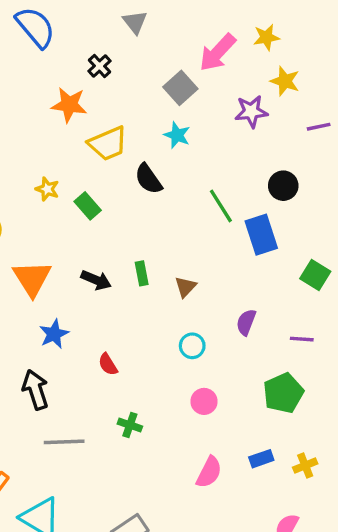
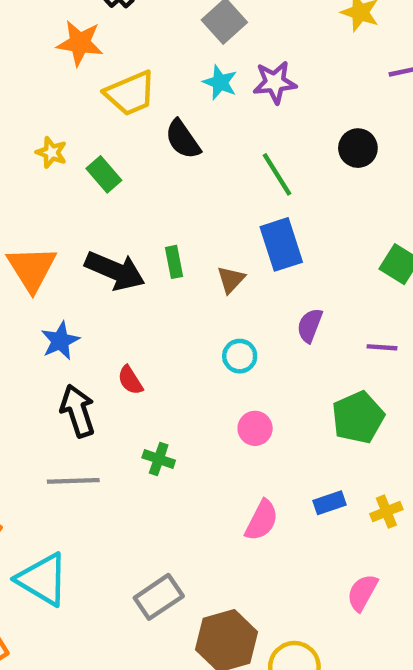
purple star: (251, 111) -> (275, 82), moved
blue rectangle: (261, 235) -> (281, 244), moved
black arrow: (96, 280) -> (115, 271), size x1.5
black arrow: (35, 390) -> (78, 411), moved

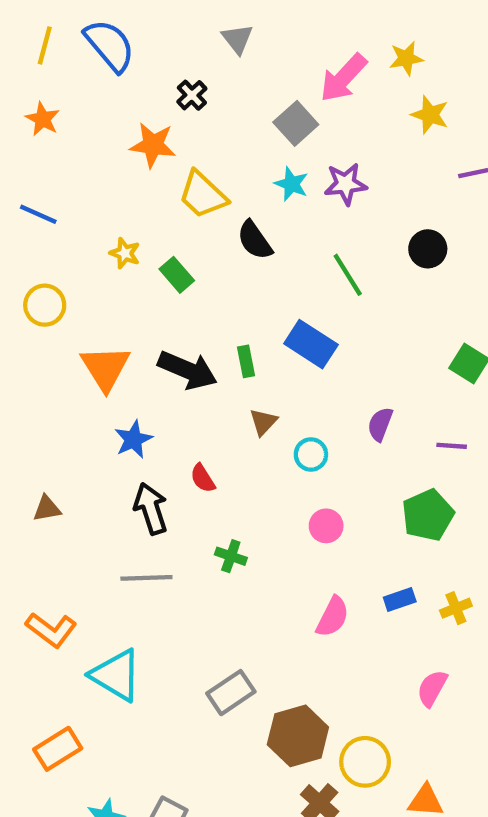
yellow trapezoid: (130, 93) -> (203, 195), turned 66
blue rectangle: (281, 244) -> (311, 344), moved, turned -39
brown triangle: (231, 279) -> (263, 422), moved

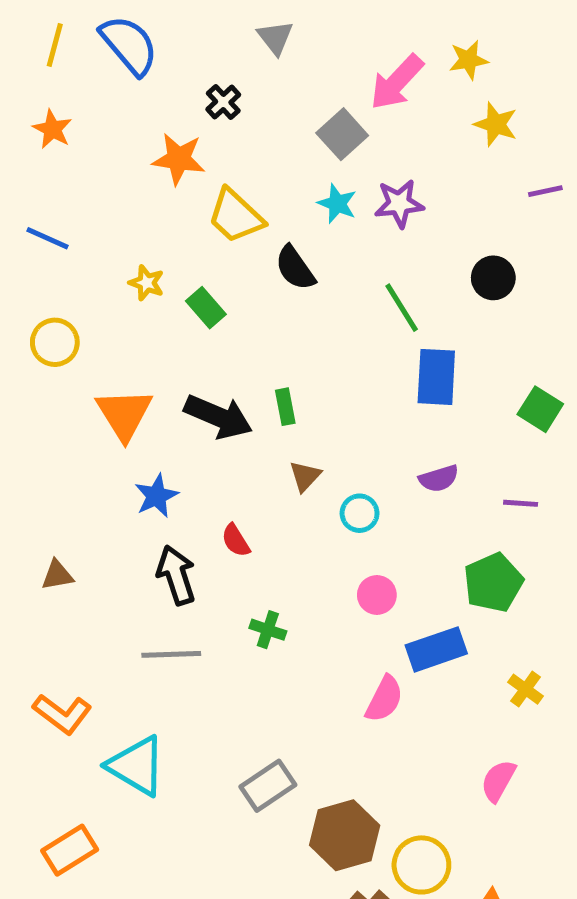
blue rectangle: (311, 344) -> (436, 377), moved, turned 60
purple semicircle: (380, 424) -> (439, 479), turned -128
blue rectangle: (400, 599) -> (436, 649), moved, size x1.6
yellow cross: (456, 608) -> (525, 689), turned -32

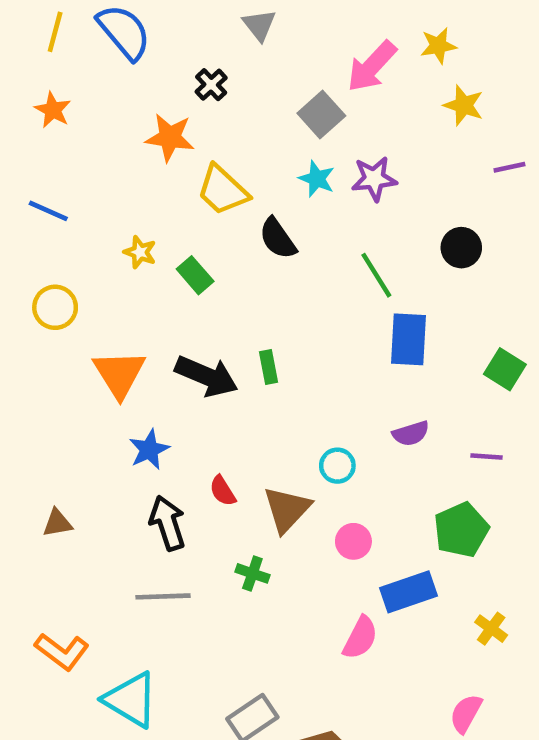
brown triangle: (305, 476) -> (287, 509), moved, size x1.6

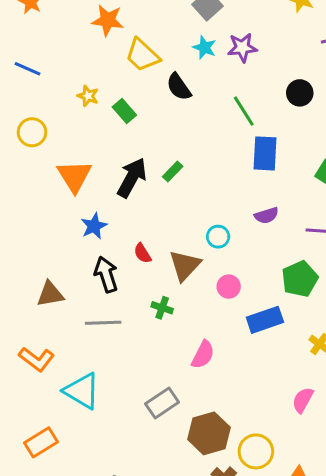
green rectangle: (269, 367) -> (173, 172), turned 55
black arrow: (207, 376) -> (132, 178), turned -84
brown triangle: (57, 523) -> (50, 294), moved, size x1.4
pink semicircle: (360, 638) -> (203, 355), moved

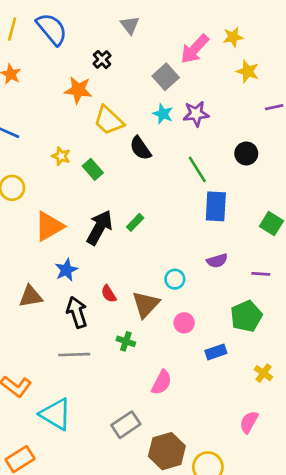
orange triangle: (74, 176) -> (49, 226), turned 32
brown triangle: (50, 294) -> (31, 296), moved
blue rectangle: (265, 320) -> (216, 352), size x0.7

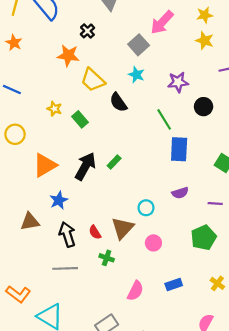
yellow star: (233, 37) -> (205, 15), moved
purple star: (196, 114) -> (178, 82), moved
red semicircle: (109, 294) -> (95, 232), moved
blue rectangle: (216, 352) -> (174, 284), moved

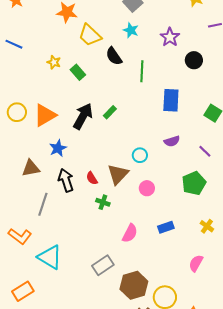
purple star: (178, 82) -> (170, 37), turned -30
green line: (164, 119) -> (142, 71), moved, turned 35
yellow circle: (15, 134) -> (17, 112), moved
purple line: (215, 204) -> (205, 151), turned 40
gray line: (65, 268) -> (43, 204), moved, turned -70

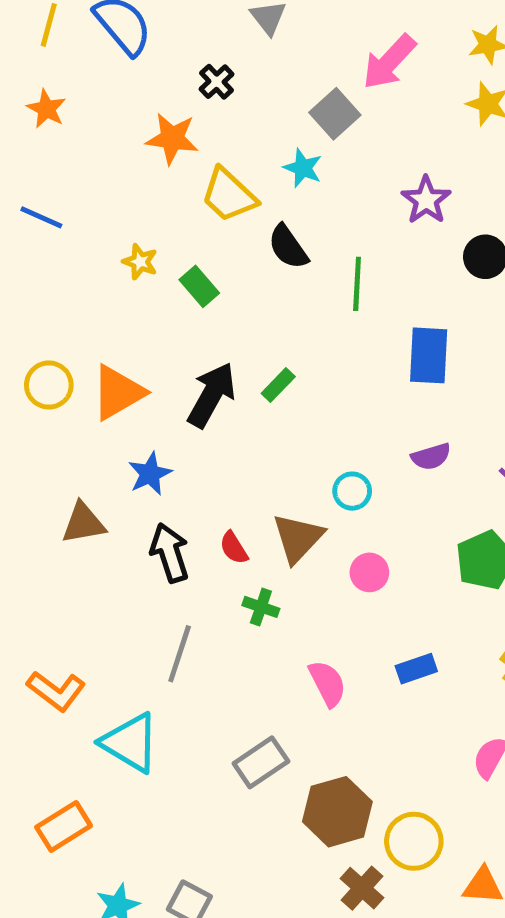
cyan star: (131, 30) -> (303, 168), moved
gray line: (43, 204) -> (180, 654), moved
pink semicircle: (130, 233) -> (327, 683), turned -54

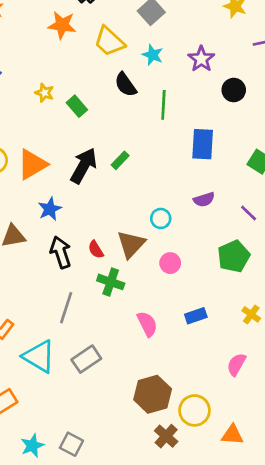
cyan star: (303, 168) -> (153, 55), moved
yellow trapezoid: (229, 195) -> (109, 41), moved
green cross: (261, 607) -> (111, 282), size x1.4
gray rectangle: (261, 762) -> (86, 359), moved

